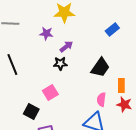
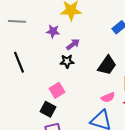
pink semicircle: (101, 100) -> (108, 97), turned -120
black square: (31, 112) -> (48, 109), moved

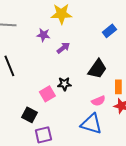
black star: (67, 61) -> (64, 84), moved
black square: (48, 109) -> (29, 115), moved

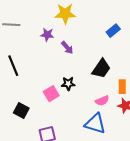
purple arrow: (63, 48) -> (67, 48), turned 88
black square: (29, 115) -> (21, 111), moved

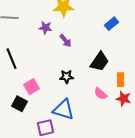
pink square: (51, 94) -> (31, 87), moved
pink semicircle: (102, 101) -> (100, 94), turned 64
blue triangle: (95, 124) -> (63, 110), moved

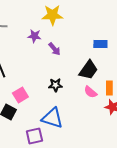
blue rectangle: (111, 24) -> (100, 44), moved, turned 40
pink semicircle: (100, 94) -> (90, 92), moved

